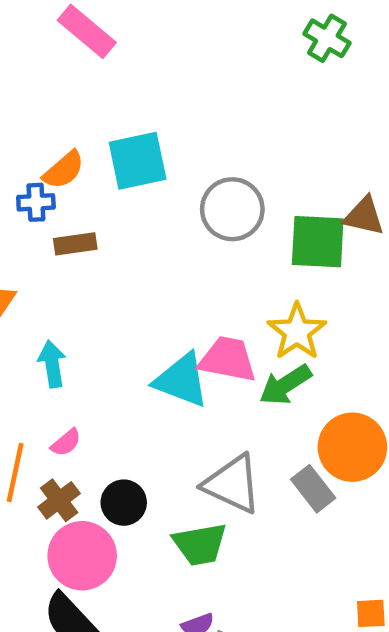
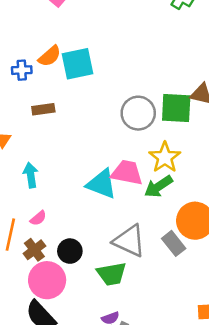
orange semicircle: (64, 170) -> (50, 56), moved
blue cross: (36, 202) -> (22, 70), moved
gray circle: (232, 209) -> (138, 113), moved

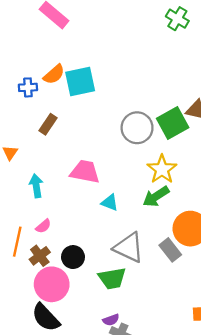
green square: (176, 108) -> (173, 123), turned -32
brown rectangle: (43, 109) -> (48, 124), turned -48
pink trapezoid: (127, 173) -> (85, 172), moved
cyan triangle: (102, 184) -> (110, 202), moved, size x0.6

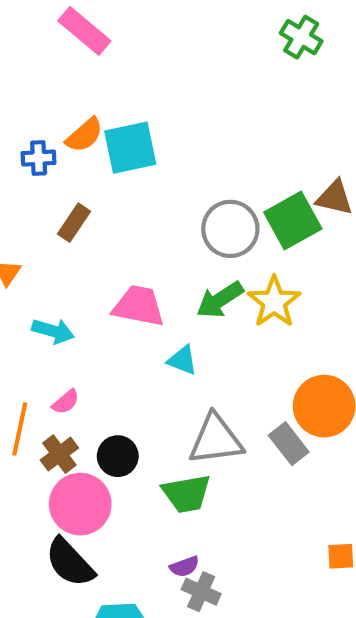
cyan arrow: (36, 186) -> (53, 331), turned 115
green arrow: (156, 197) -> (220, 300), moved
gray triangle: (129, 248) -> (216, 439), turned -32

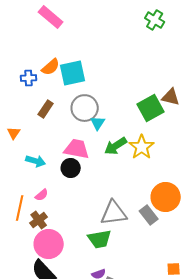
gray circle: (230, 229) -> (85, 108), moved
cyan triangle: (182, 360) -> (98, 123), moved, turned 42
black circle: (118, 456) -> (71, 168), moved

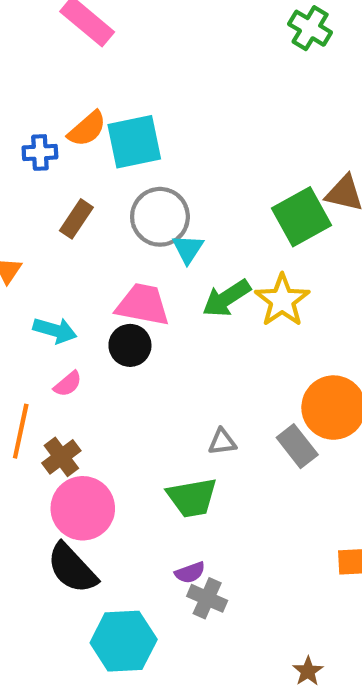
pink semicircle: (42, 195) -> (68, 384), moved
gray triangle: (114, 213) -> (222, 442), size x0.5

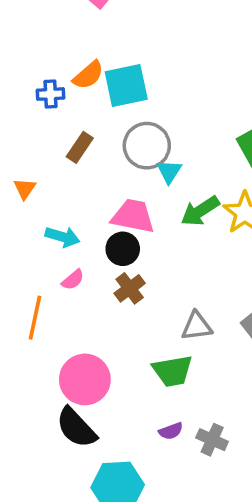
gray triangle: (222, 442) -> (197, 326), size x1.4
brown cross: (61, 457) -> (130, 288), moved
gray cross: (207, 598) -> (212, 440), moved

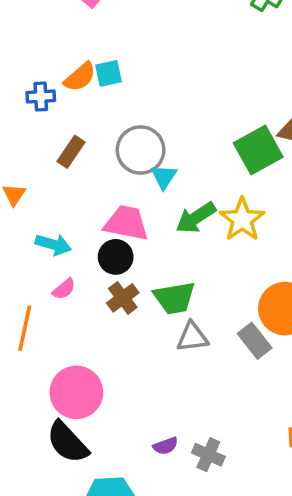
cyan square: (126, 85) -> (108, 73), moved, size x0.6
green trapezoid: (173, 371) -> (174, 298), moved

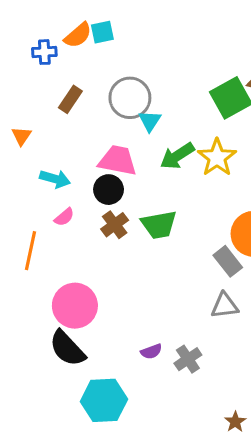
gray triangle: (192, 337) -> (225, 306), moved
gray cross: (208, 455) -> (188, 359), turned 32

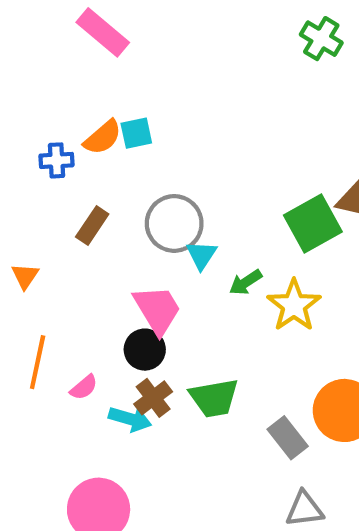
green arrow: (177, 156) -> (246, 282), moved, size x0.7
pink trapezoid: (118, 160) -> (157, 310), turned 48
cyan arrow: (55, 179) -> (130, 419), moved
orange line: (31, 251) -> (38, 362), moved
gray rectangle: (228, 261) -> (288, 438), moved

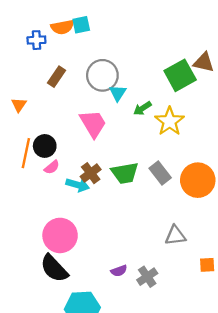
orange semicircle: (103, 137) -> (62, 27), turned 30
black circle: (145, 350) -> (45, 146), moved
gray rectangle: (288, 438) -> (160, 173), moved

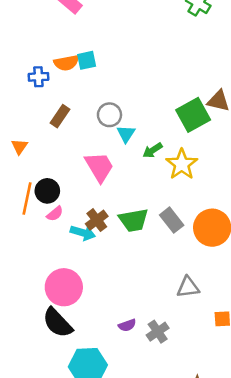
gray circle: (102, 75) -> (109, 115), size x0.7

